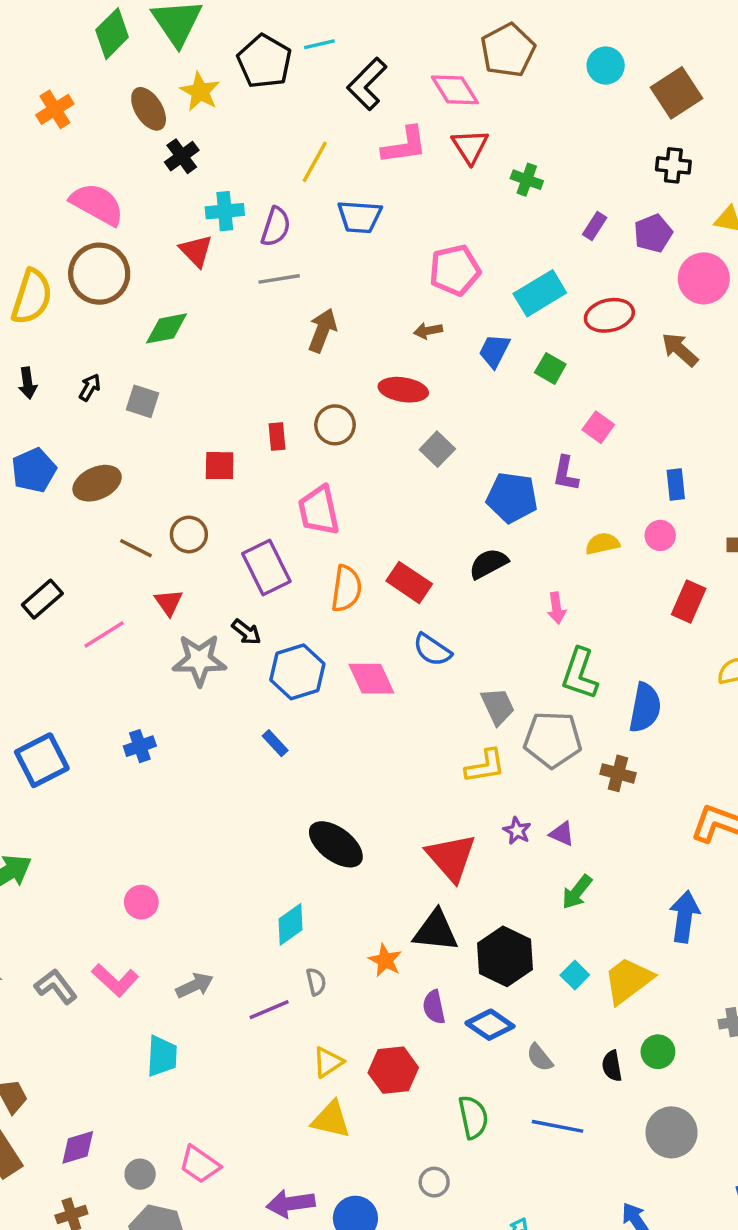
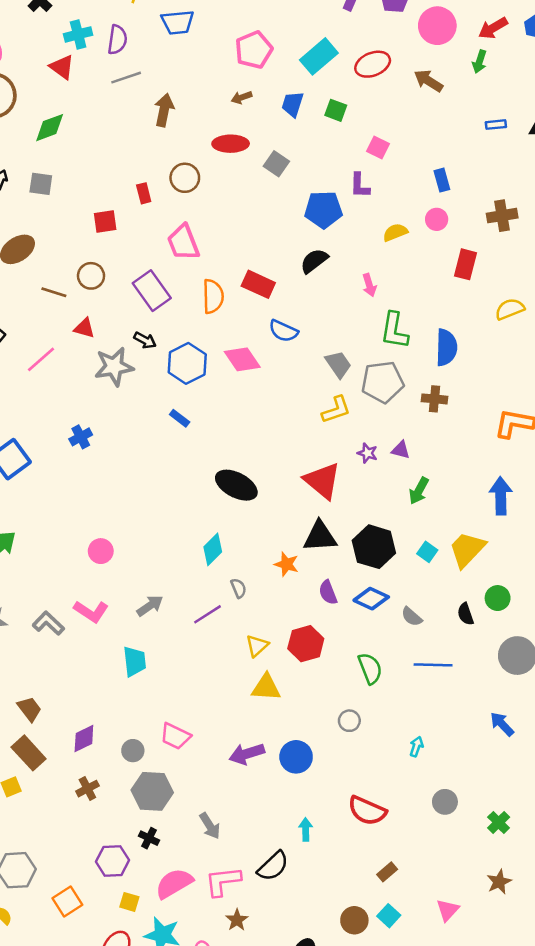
gray square: (437, 449) -> (276, 164), moved
red triangle: (169, 602) -> (84, 328), turned -30

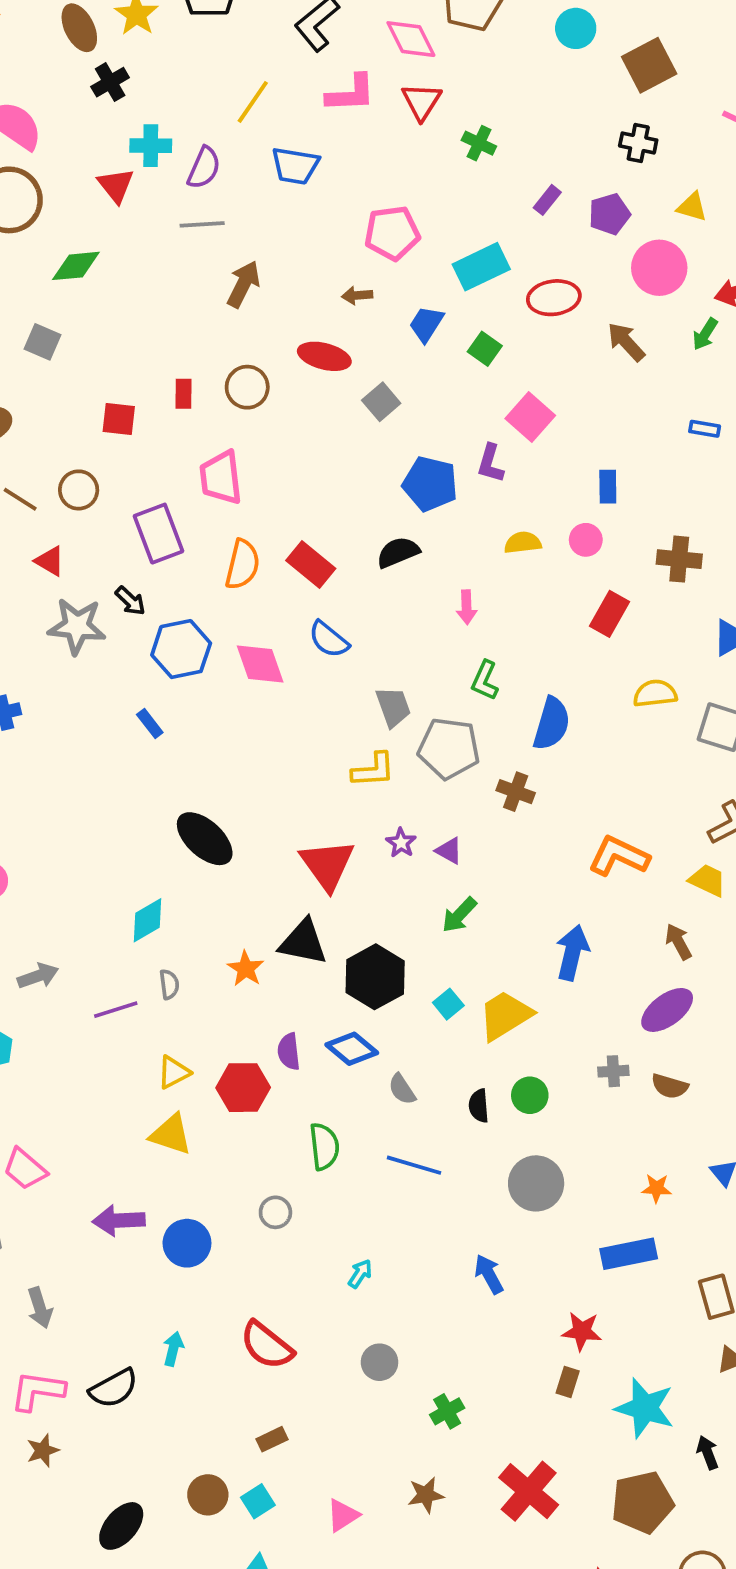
pink square: (378, 148) -> (530, 417), size x1.4
green L-shape: (394, 331) -> (485, 680), size x0.7
purple semicircle: (328, 592) -> (289, 1052), moved

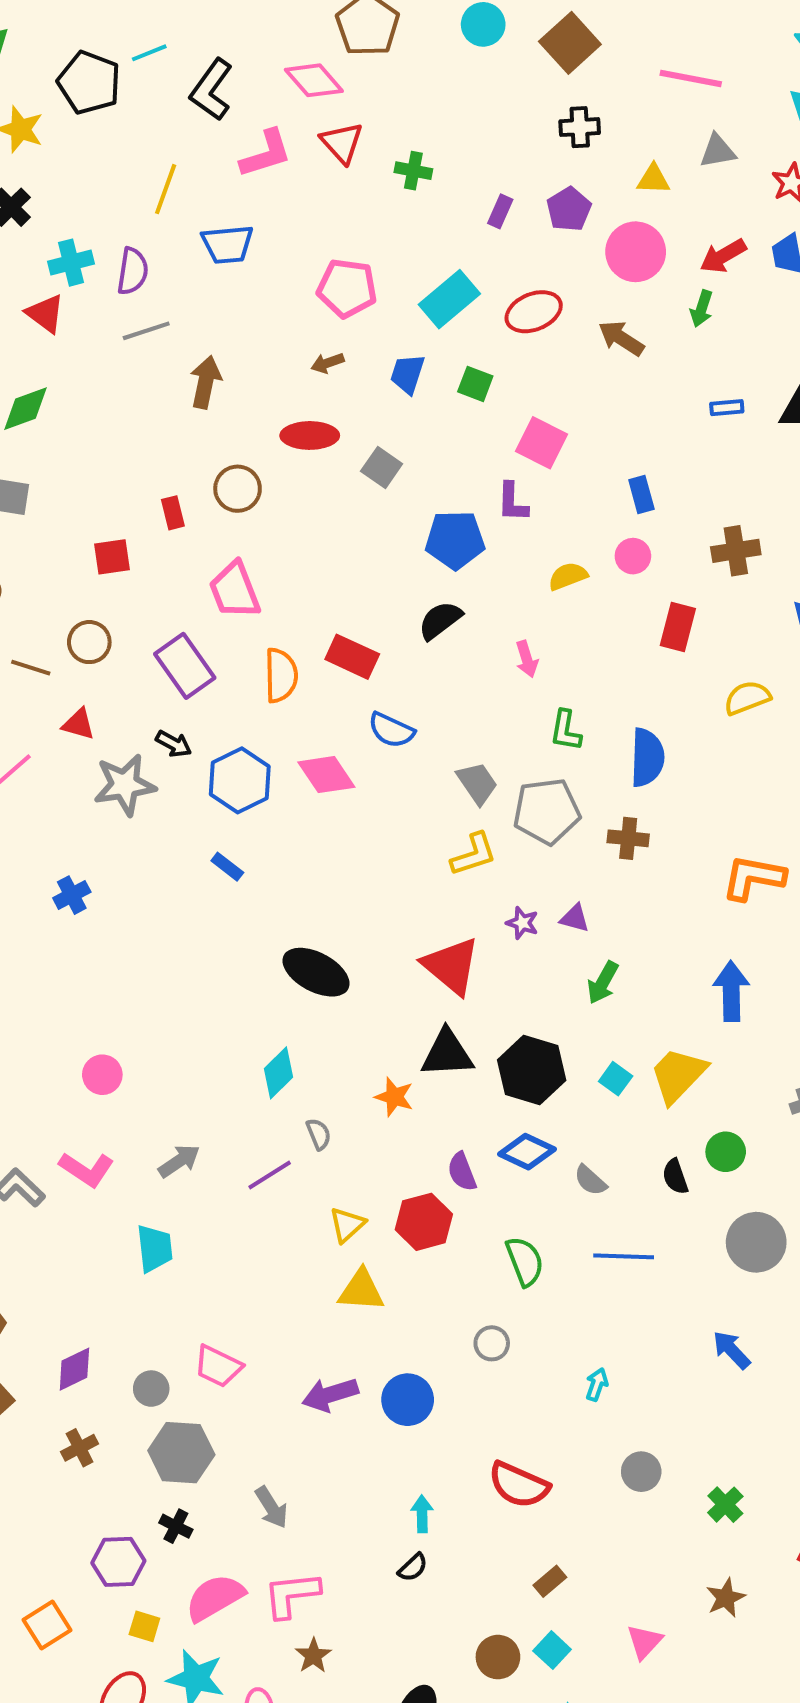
pink pentagon: (392, 233) -> (347, 288), turned 30
black semicircle: (114, 1388) -> (413, 1567), moved, size x0.6

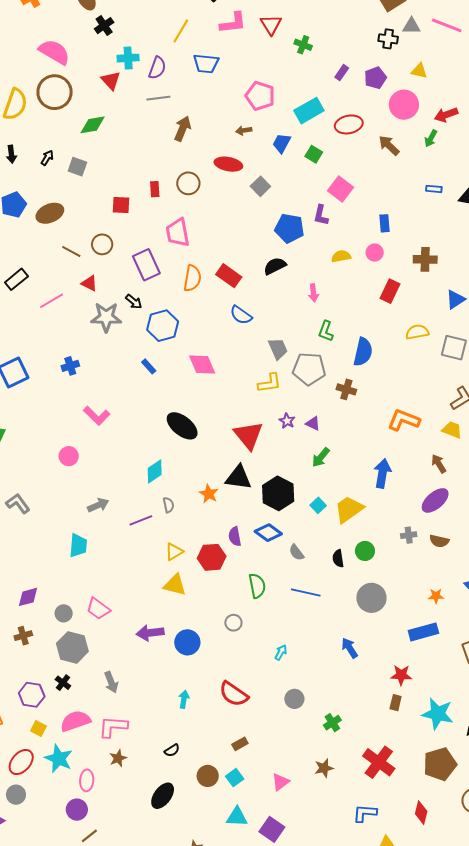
gray triangle: (718, 151) -> (411, 26), moved
pink diamond: (326, 775) -> (202, 365), moved
pink L-shape: (87, 1169) -> (97, 416), moved
black semicircle: (413, 1567) -> (172, 750), moved

